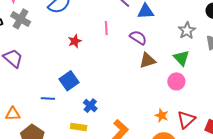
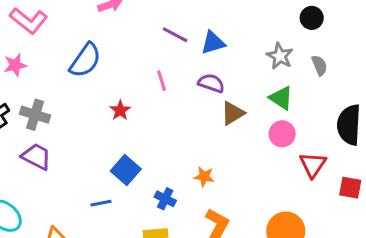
gray cross: (21, 19) -> (35, 115), moved
orange star: (162, 115) -> (204, 177), moved
red triangle: (186, 120) -> (313, 165), moved

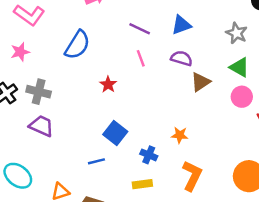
purple line: (175, 35) -> (140, 29), moved

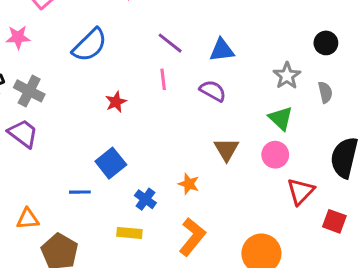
brown triangle: (200, 82) -> (226, 149), moved, turned -40

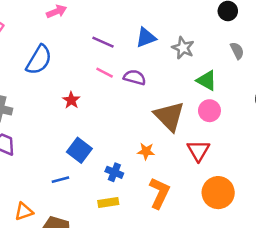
gray star: (287, 76) -> (183, 48), moved
pink line: (163, 79) -> (105, 73), turned -42
purple semicircle: (213, 91) -> (135, 77), moved
brown triangle: (226, 149) -> (169, 116), size x1.5
red triangle: (301, 191) -> (198, 151), moved

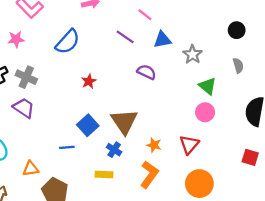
pink line: (105, 73) -> (145, 15), moved
brown triangle: (169, 116) -> (124, 122), moved
orange star: (146, 151) -> (154, 145), moved

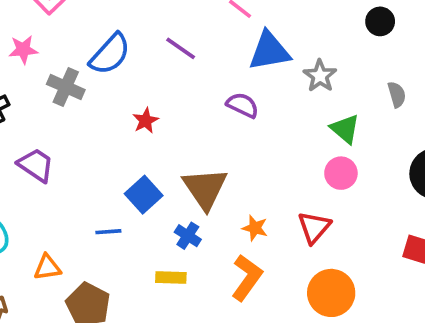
black circle: (237, 30) -> (380, 21), moved
purple line: (125, 37) -> (181, 48), moved
blue triangle: (162, 40) -> (269, 51), size x1.4
gray cross: (26, 77) -> (66, 87), moved

